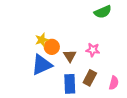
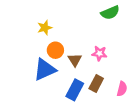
yellow star: (42, 40) -> (45, 28), moved
blue rectangle: (70, 84) -> (75, 90), turned 30

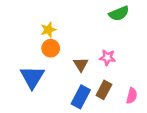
orange circle: (55, 50) -> (51, 48), moved
blue triangle: (45, 70) -> (32, 77), moved, turned -35

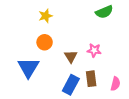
yellow star: (48, 30) -> (46, 16), moved
brown rectangle: (104, 90) -> (91, 79), turned -35

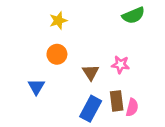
blue triangle: (28, 68) -> (36, 87), size x0.6
pink semicircle: (115, 84) -> (132, 107), moved

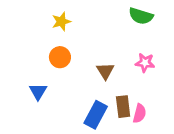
green semicircle: (133, 15) -> (141, 16), turned 40
pink star: (120, 65) -> (145, 63), moved
brown triangle: (91, 72) -> (105, 71), moved

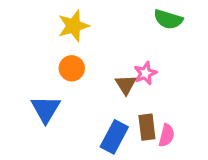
yellow star: (61, 22) -> (73, 26), size x1.4
pink star: (145, 63) -> (145, 73), moved, turned -30
blue triangle: (38, 91) -> (46, 109), size x1.4

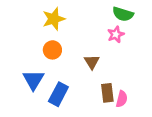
pink star: (145, 73) -> (116, 34), moved
blue rectangle: (114, 137) -> (58, 94), moved

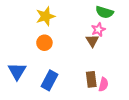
brown triangle: (92, 62) -> (92, 41), moved
blue triangle: (33, 80) -> (17, 71), moved

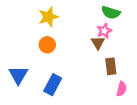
brown rectangle: (91, 79) -> (111, 66), moved
pink semicircle: (103, 84) -> (122, 89), moved

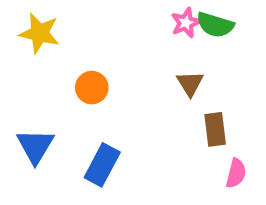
yellow star: (48, 17) -> (40, 33), moved, turned 30
pink star: (104, 31) -> (186, 23), moved

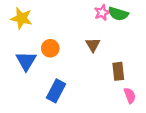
brown triangle: (190, 83) -> (93, 45), moved
blue triangle: (35, 146) -> (26, 61), moved
pink semicircle: (236, 173) -> (130, 95), turned -35

